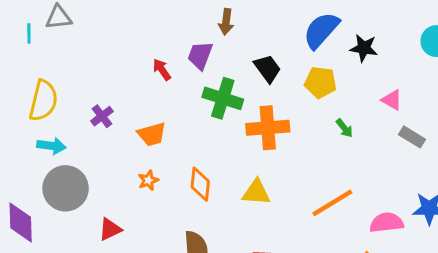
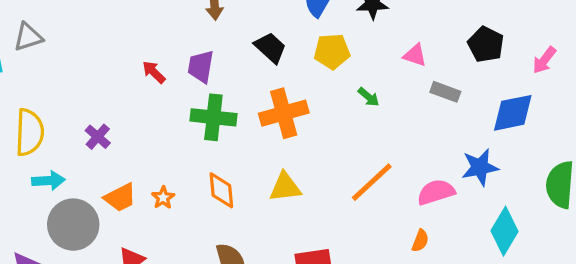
purple trapezoid: (200, 55) -> (201, 67), moved
green cross: (223, 98) -> (213, 117), moved
orange trapezoid: (152, 134) -> (120, 198), moved

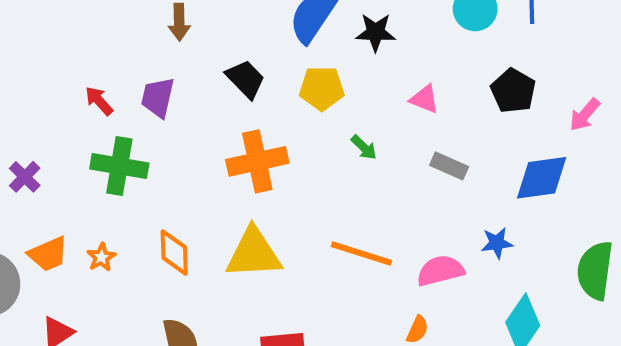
gray rectangle: (445, 92) -> (449, 166), moved
green cross: (213, 117) -> (119, 166), moved
blue star: (480, 167) -> (497, 243), size x0.7
orange line: (372, 182) -> (361, 253), turned 57
yellow triangle: (285, 187) -> (254, 253), size x1.4

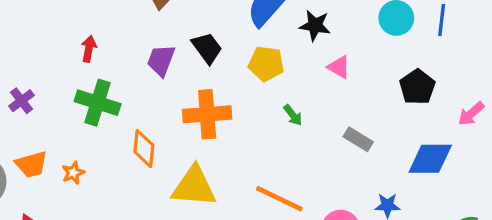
purple trapezoid: (158, 97) -> (161, 60), moved
pink triangle: (424, 99) -> (339, 67), moved
red arrow: (99, 101) -> (89, 49), turned 45
orange diamond: (174, 253) -> (144, 149), moved

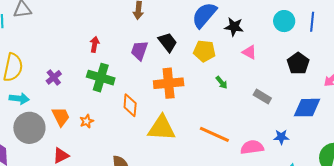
orange trapezoid: (31, 164) -> (61, 117), turned -100

